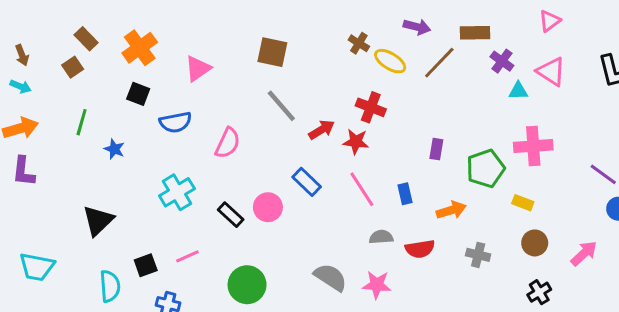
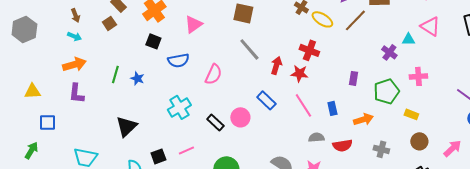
purple cross: (502, 61) -> (389, 52), moved
green line: (82, 122) -> (115, 74), moved
red arrow: (322, 130) -> (276, 65), turned -42
pink cross: (533, 146) -> (418, 76), size x0.7

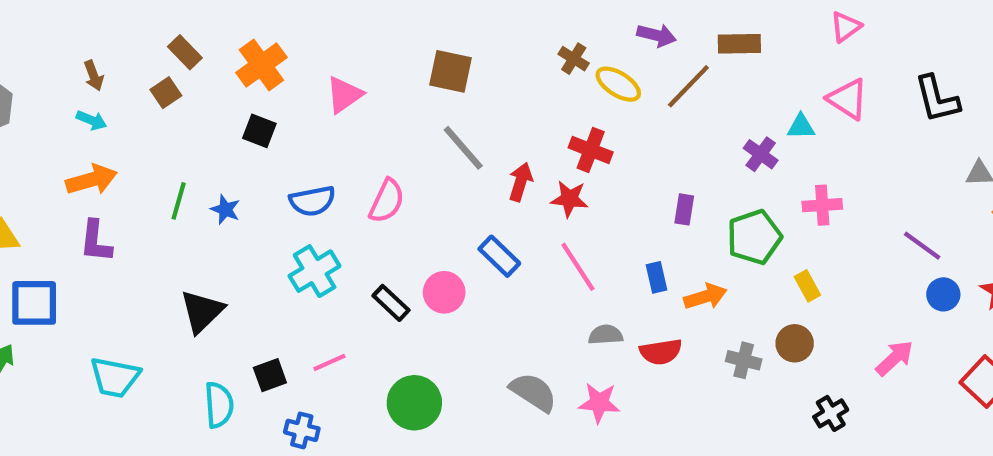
blue semicircle: (178, 60) -> (312, 201), moved
blue rectangle: (332, 108) -> (657, 277), moved
yellow rectangle: (411, 114) -> (807, 286), turned 40
blue square: (47, 122) -> (34, 303), size x1.4
brown circle: (419, 141) -> (795, 343), moved

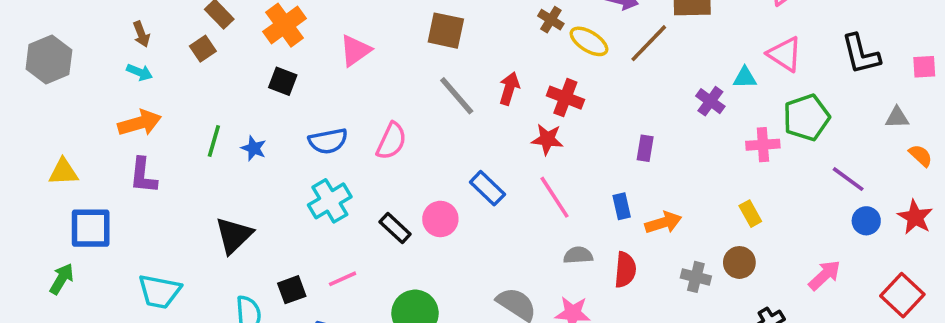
red arrow: (521, 182) -> (509, 89), moved
green pentagon: (754, 237) -> (806, 117), moved
red semicircle: (661, 352) -> (625, 270), turned -76

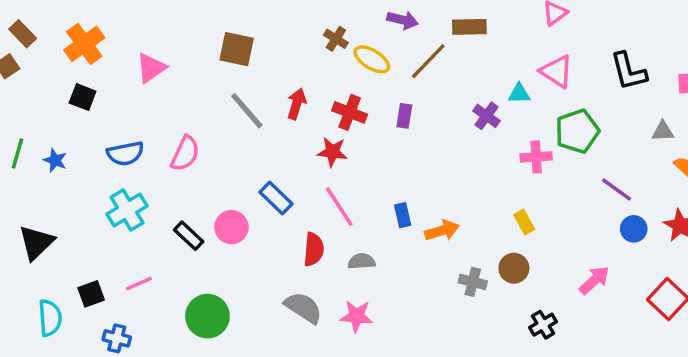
purple rectangle: (645, 148) -> (404, 116), moved
red semicircle: (625, 270) -> (314, 249), moved

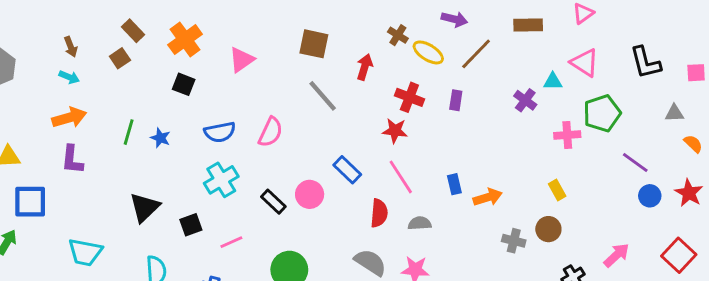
brown rectangle: (469, 27) -> (528, 25), moved
red arrow: (296, 104) -> (365, 67), moved
pink arrow: (594, 280) -> (616, 255), moved
black square: (91, 294) -> (191, 225), moved

